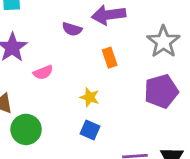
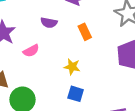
purple semicircle: (72, 29) -> (49, 23), moved

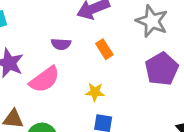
pink semicircle: (31, 51) -> (45, 80), size x1.6

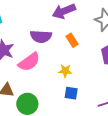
purple semicircle: (61, 44) -> (41, 37), size x1.5

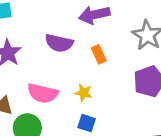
pink semicircle: (29, 62) -> (43, 93), moved, turned 40

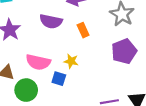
blue square: (87, 123) -> (59, 79), moved

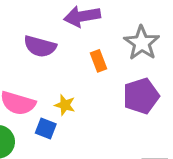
orange rectangle: (83, 30) -> (98, 61), moved

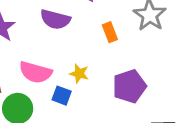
purple pentagon: (141, 96) -> (129, 86), moved

